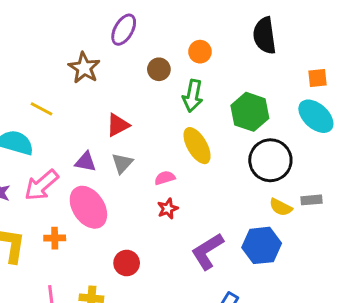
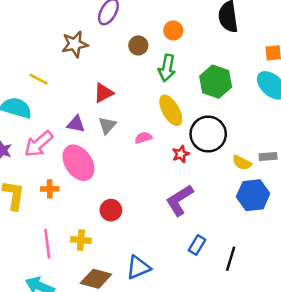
brown star: (84, 68) -> (75, 44), turned 30
black circle: (270, 160) -> (208, 134), moved
red star: (168, 209) -> (181, 154), moved
blue hexagon: (262, 245) -> (253, 195), moved

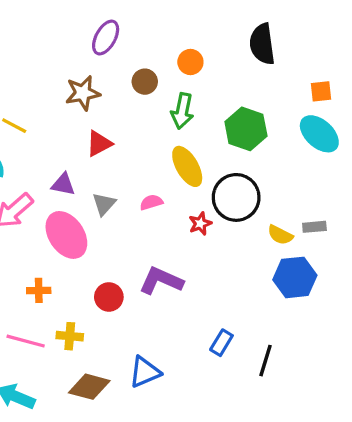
brown star: (75, 44) -> (83, 93), moved
gray triangle: (107, 125) -> (104, 204), moved
orange cross: (50, 189) -> (39, 290), moved
purple L-shape: (179, 200) -> (161, 281), moved, turned 56
pink line: (47, 244) -> (26, 341), turned -68

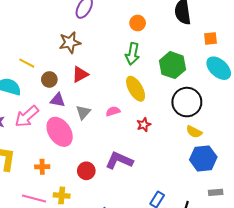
brown circle: (145, 82) -> (49, 79), moved
orange square: (321, 91) -> (210, 38), moved
black circle: (236, 197) -> (187, 102), moved
gray rectangle: (314, 227) -> (216, 192), moved

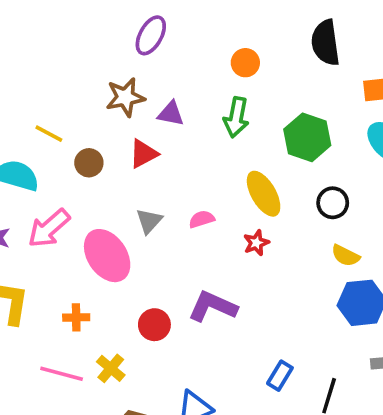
yellow ellipse: (136, 89) -> (264, 194), moved
purple triangle: (58, 100) -> (171, 114), moved
black circle: (187, 102) -> (333, 203), size x0.6
yellow cross: (62, 195) -> (111, 368), turned 35

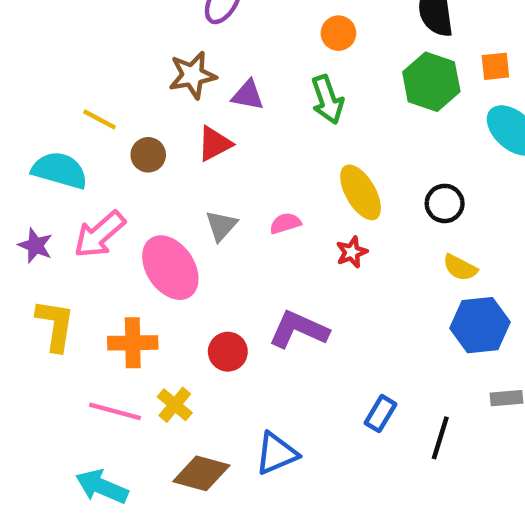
green arrow: (236, 117) -> (327, 99), turned -30
green hexagon: (307, 137) -> (431, 82), moved
orange cross: (76, 317) -> (133, 343), size x1.5

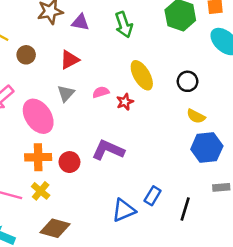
red triangle: (215, 144) -> (69, 60), moved
red star: (352, 252) -> (125, 102), moved
orange cross: (133, 343) -> (38, 157), moved
blue triangle: (277, 453) -> (124, 210), moved

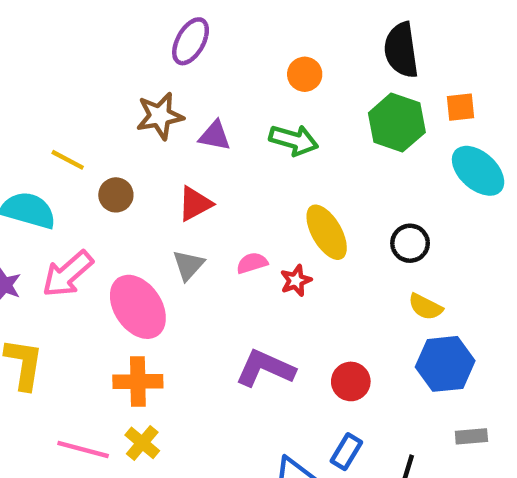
green arrow: (124, 25) -> (294, 140), turned -55
red circle: (69, 162) -> (351, 381), moved

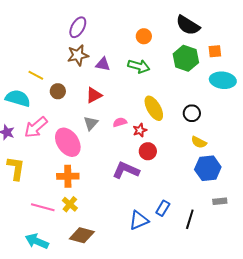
purple ellipse: (191, 41) -> (78, 27), moved
black semicircle: (401, 50) -> (188, 25), turned -50
cyan ellipse: (478, 171) -> (223, 80), turned -35
red circle: (351, 381) -> (148, 151), moved

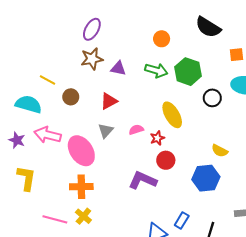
green hexagon: (186, 58) -> (188, 72), moved
black circle: (192, 113) -> (212, 98), moved
pink arrow: (36, 127) -> (48, 135), turned 55
blue hexagon: (208, 168) -> (206, 178), moved

